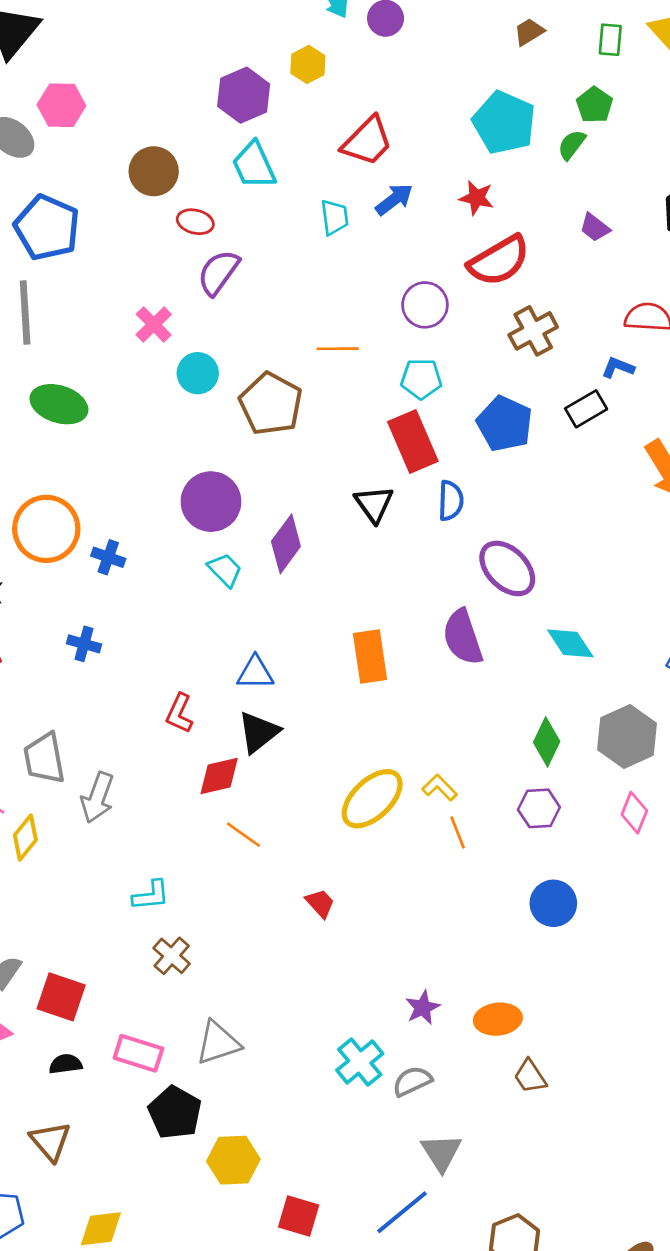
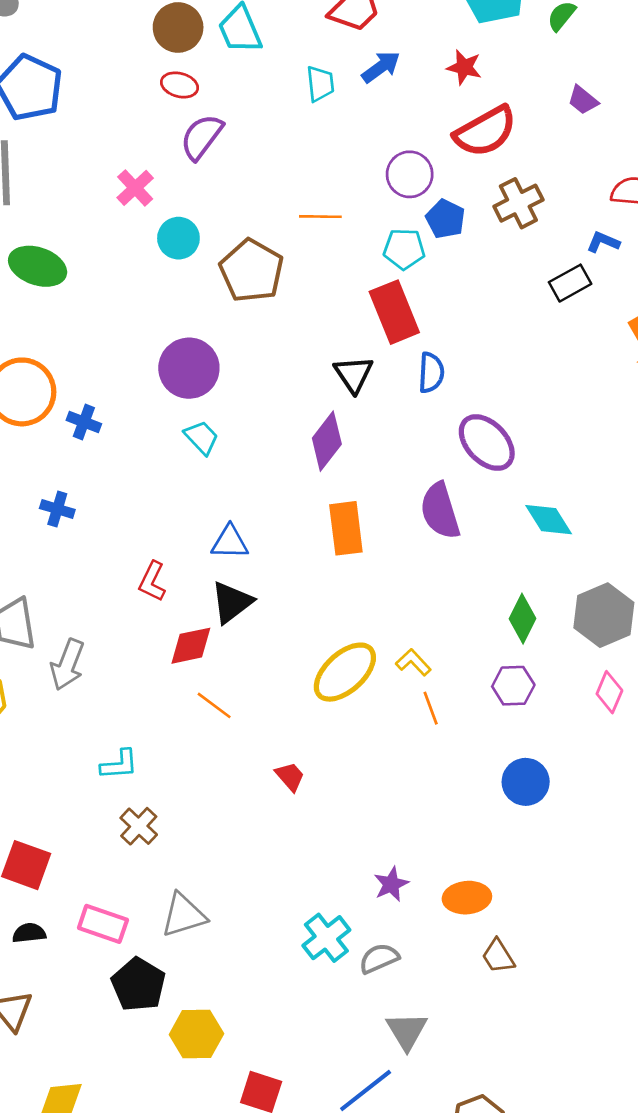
brown circle: (154, 171) -> (178, 27), moved
blue pentagon: (505, 424) -> (445, 219), moved, size x0.7
purple diamond: (286, 544) -> (327, 441), moved

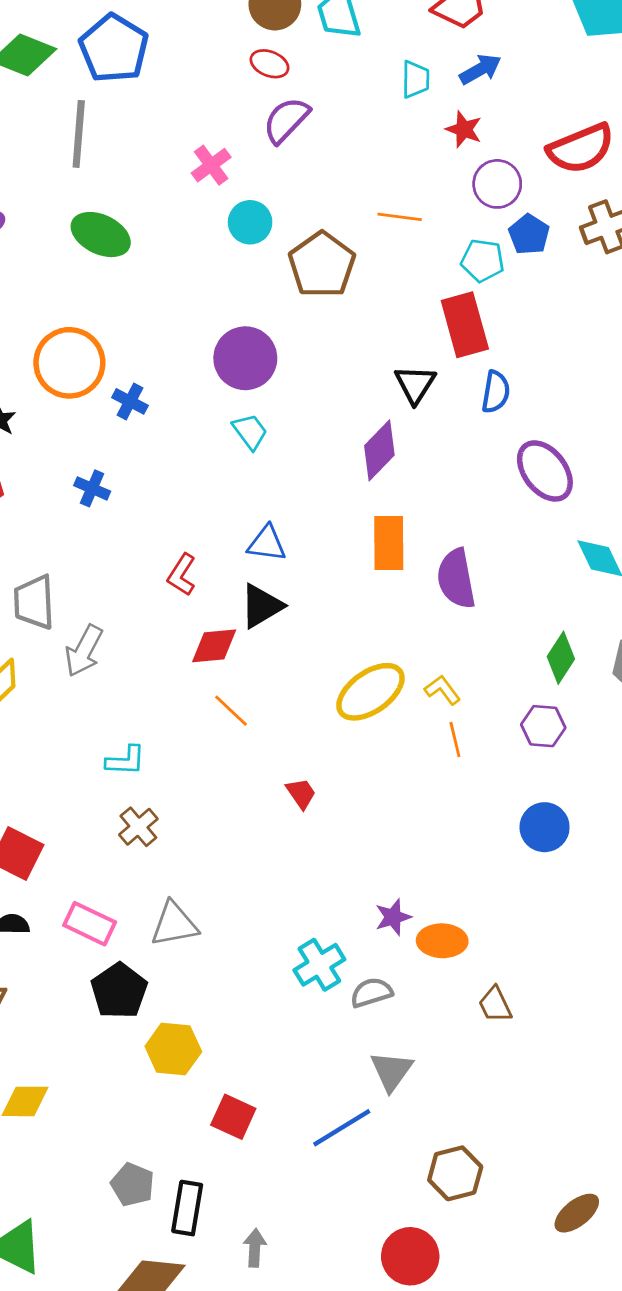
red star: (464, 67) -> (464, 129), moved
purple semicircle: (440, 511) -> (456, 579), moved
orange ellipse: (467, 898) -> (442, 941), moved

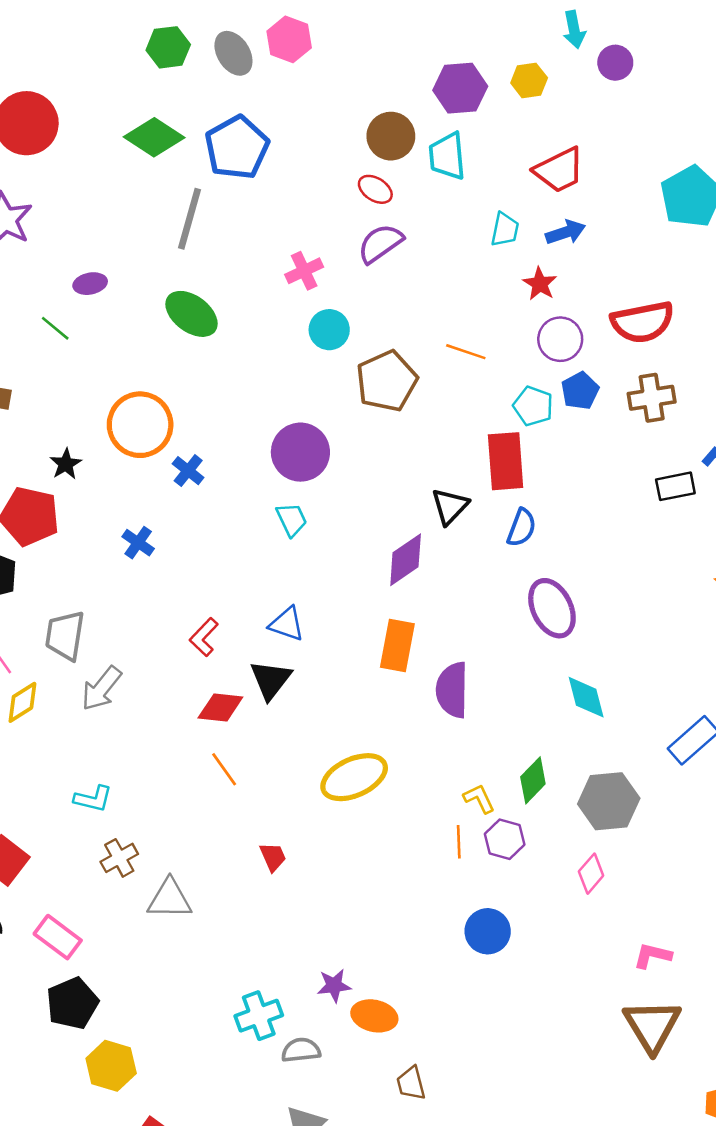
black triangle: (262, 606) -> (271, 680), turned -33
yellow L-shape: (443, 690) -> (479, 799), moved
orange line: (455, 739) -> (459, 842), moved
cyan L-shape: (126, 761) -> (93, 799), moved
gray triangle: (174, 924) -> (169, 899), moved

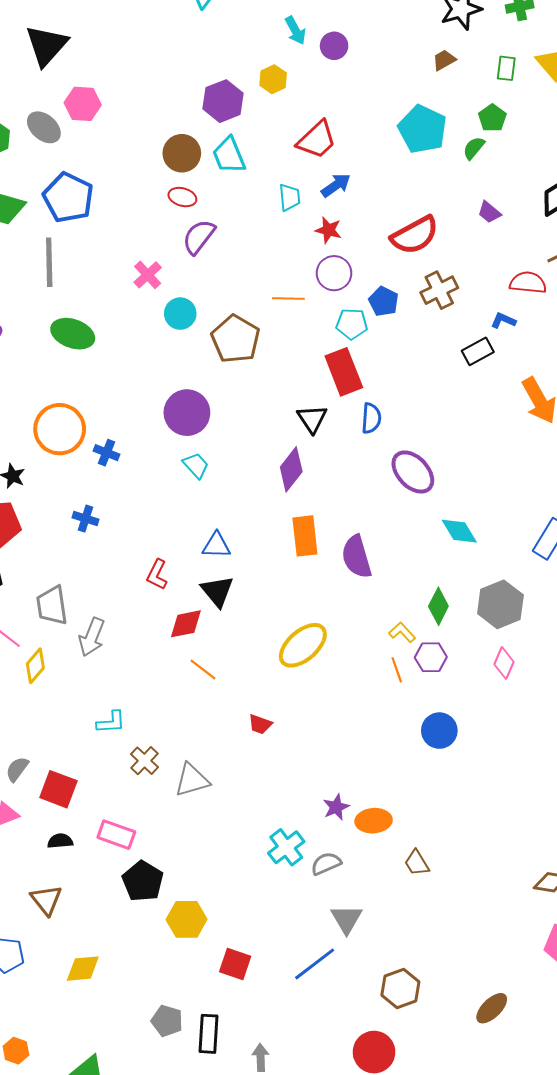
purple circle: (560, 339) -> (334, 273), moved
red trapezoid: (273, 857) -> (260, 724), turned 150

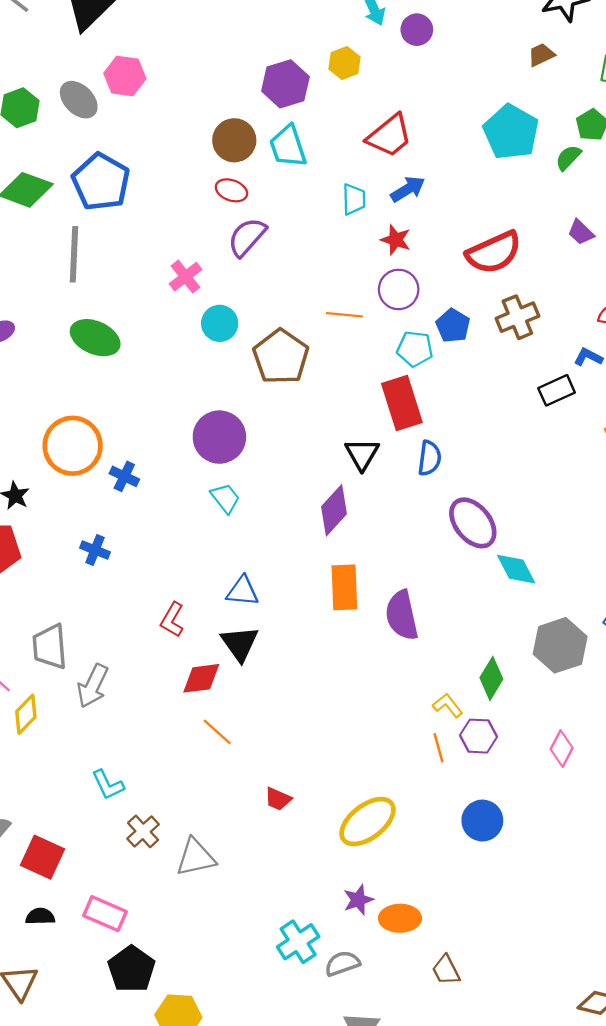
cyan diamond: (459, 531) -> (516, 569), moved
gray hexagon: (500, 604) -> (560, 645), moved
yellow ellipse: (303, 645) -> (368, 822), moved
cyan L-shape: (111, 722) -> (108, 785), turned 64

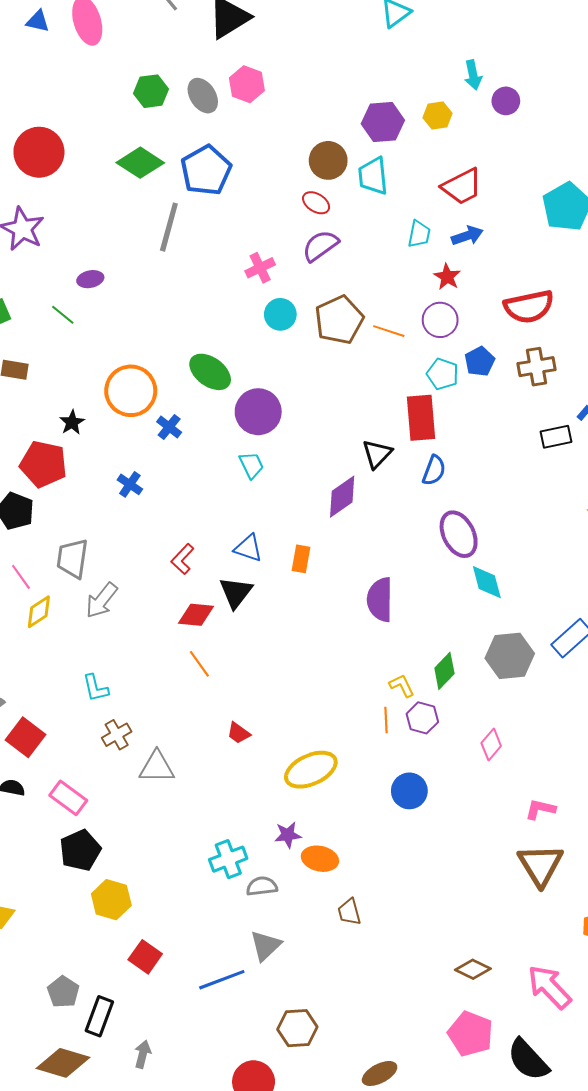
green ellipse: (95, 338) -> (210, 372), moved
brown pentagon: (281, 357) -> (339, 320), moved
orange rectangle: (344, 587) -> (301, 559), moved, size x0.7

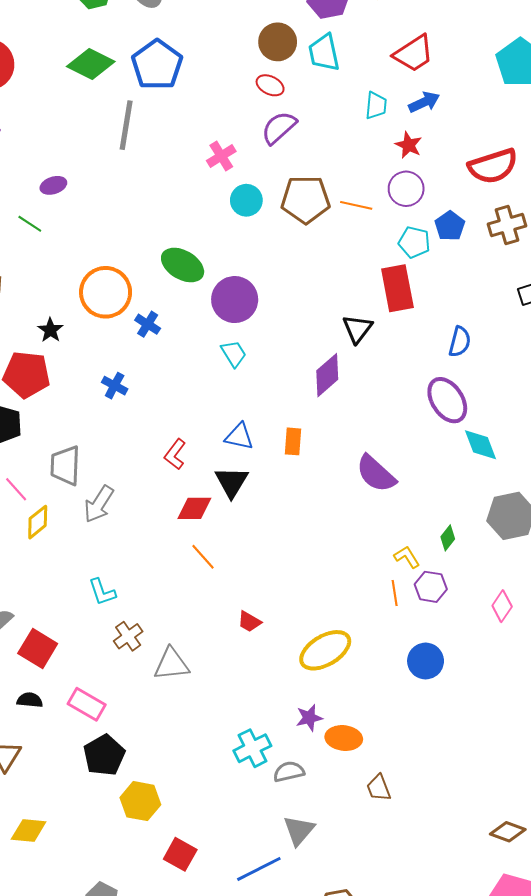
brown pentagon: (339, 320) -> (306, 199), turned 30
blue semicircle: (434, 470) -> (460, 342), moved
purple semicircle: (380, 600) -> (376, 474), turned -42
green diamond: (444, 671) -> (448, 538), size x0.7

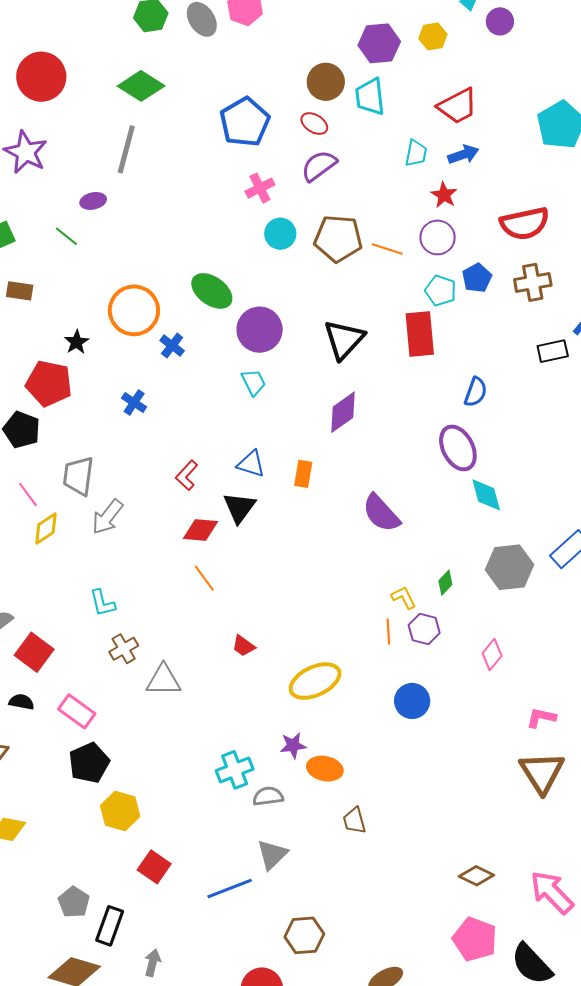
blue pentagon: (157, 65) -> (245, 122), moved
gray line: (126, 125) -> (126, 149), moved
black triangle: (357, 329) -> (344, 340), moved, size x1.4

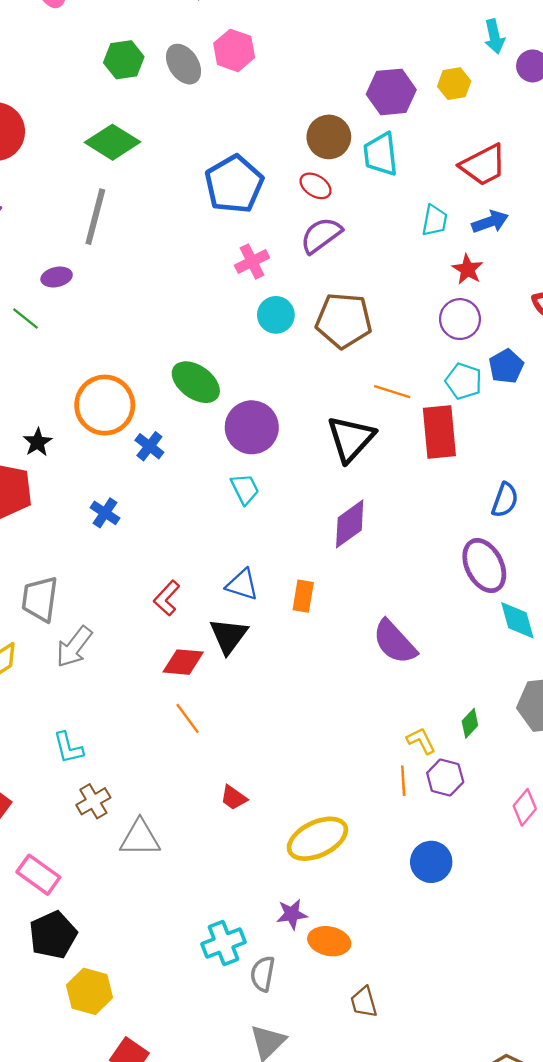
orange line: (387, 249) -> (392, 392), moved
gray semicircle: (268, 796) -> (263, 974), turned -72

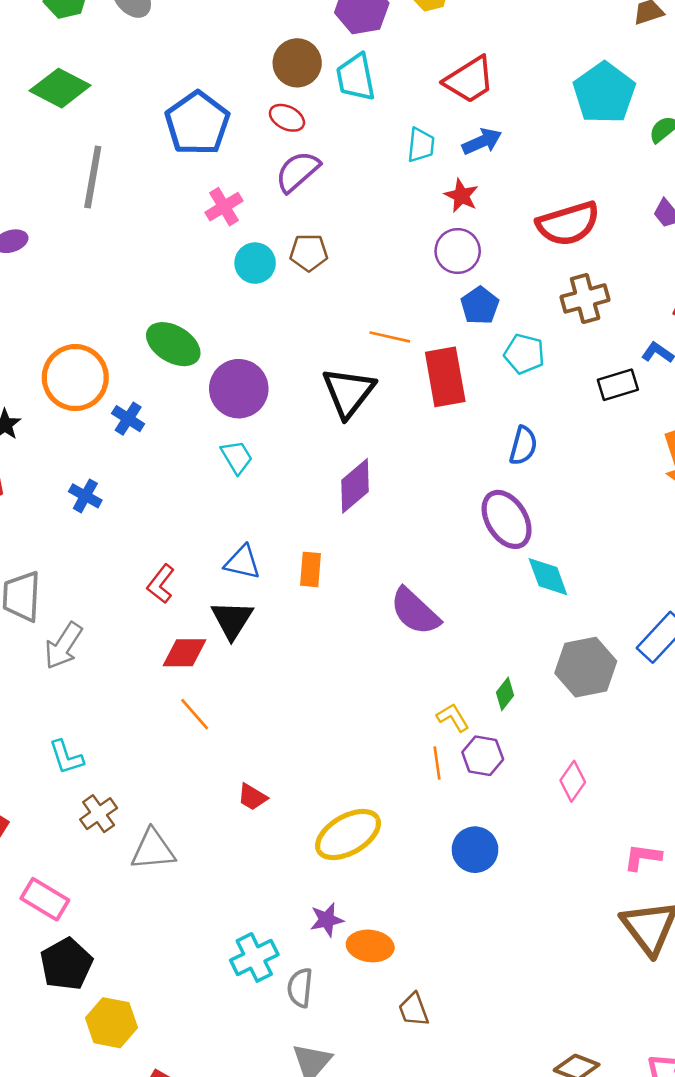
gray line: (95, 217) -> (93, 177), moved
brown pentagon: (344, 320) -> (309, 252), moved, size x0.6
blue pentagon: (506, 366) -> (480, 306), moved
cyan pentagon: (464, 381) -> (524, 354), moved

